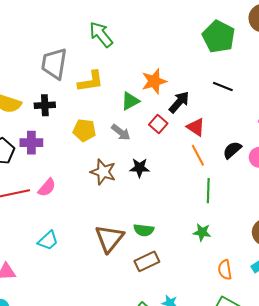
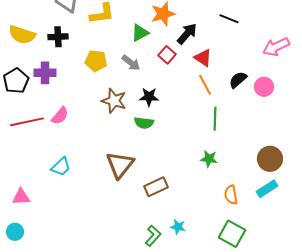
green semicircle: (144, 230) -> (144, 123), moved

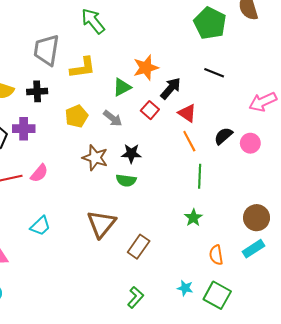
yellow pentagon: (96, 61) -> (76, 116), turned -30
green star: (209, 159) -> (193, 218), turned 30
brown rectangle: (156, 187) -> (139, 247), turned -30
cyan star: (178, 227) -> (185, 288), moved

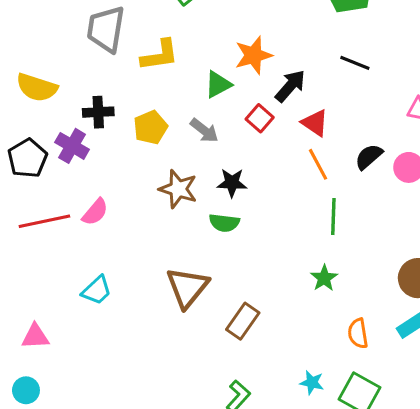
black cross: (37, 91) -> (98, 112), moved
purple cross: (24, 129) -> (72, 146), turned 30

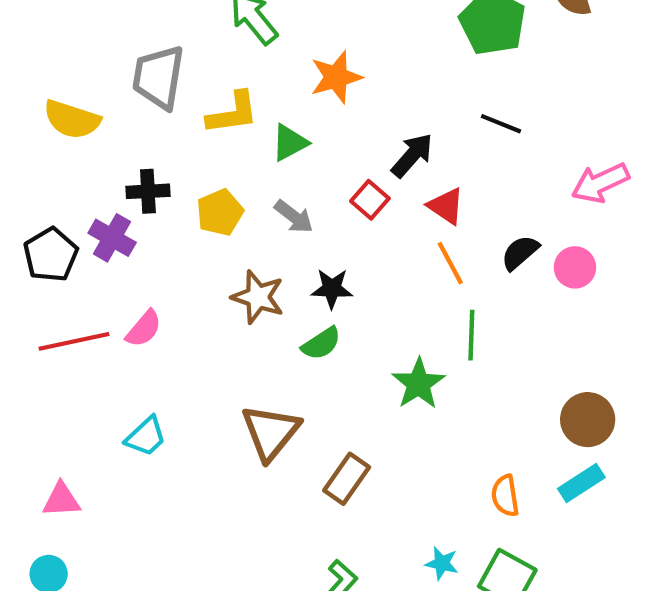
orange star: (253, 55) -> (336, 77), moved
green triangle: (218, 84) -> (290, 143), moved
yellow semicircle: (37, 87) -> (72, 119), moved
green semicircle: (224, 223) -> (321, 343), turned -40
green star: (324, 278) -> (419, 384), moved, size x1.4

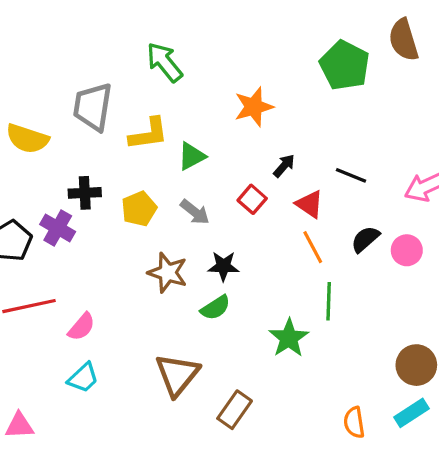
orange star: (336, 77) -> (254, 107), moved
black line: (501, 124) -> (351, 175), moved
black arrow: (412, 155) -> (284, 166), size x0.7
pink semicircle: (144, 329) -> (82, 327), moved

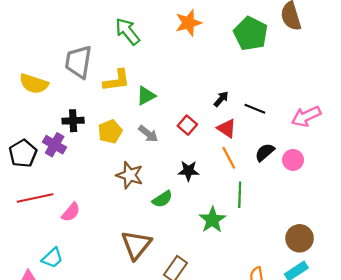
orange star: (254, 107) -> (188, 23), moved
black arrow: (284, 166) -> (221, 99), moved
black star: (223, 266) -> (188, 171), moved
cyan trapezoid: (83, 378) -> (52, 258), moved

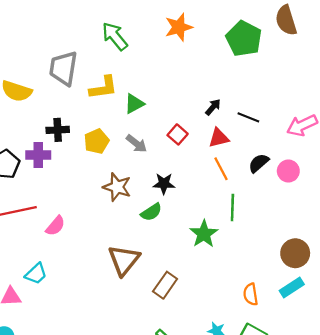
red triangle: (227, 128) -> (219, 138), turned -48
purple cross: (55, 145) -> (38, 155), turned -30
black star: (188, 171) -> (164, 184), moved

